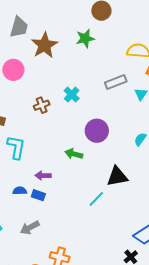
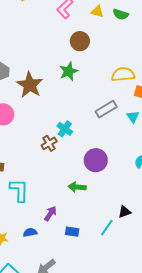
brown cross: (42, 105) -> (49, 143), moved
purple arrow: (43, 176) -> (50, 214), turned 133
black triangle: (117, 176) -> (125, 212), moved, size x0.6
blue rectangle: (38, 195) -> (72, 232), moved

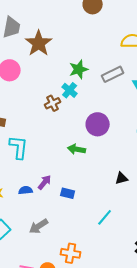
green star: (69, 71) -> (79, 69), moved
purple arrow: (50, 214) -> (45, 182), moved
cyan line: (107, 227) -> (105, 217), moved

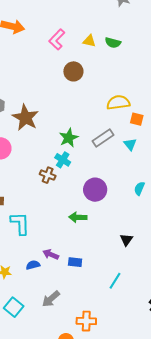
brown cross: (53, 103) -> (48, 175), turned -35
black triangle: (122, 178) -> (126, 240), turned -32
purple arrow: (45, 182) -> (51, 254), turned -98

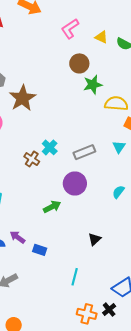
green star: (69, 138) -> (93, 85), moved
gray rectangle: (103, 138) -> (84, 152), moved
green arrow: (78, 217) -> (52, 207), turned 138
cyan line: (115, 281) -> (75, 277), turned -30
orange cross: (86, 321) -> (87, 314), moved

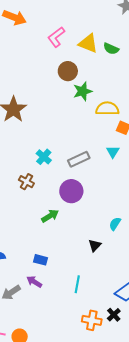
yellow triangle: (101, 37) -> (88, 43), size x1.5
brown cross: (32, 159) -> (26, 182), moved
cyan semicircle: (118, 192) -> (115, 224), moved
purple arrow: (18, 237) -> (34, 282), moved

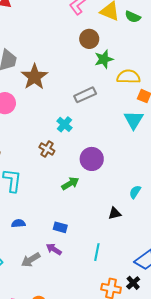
cyan triangle: (113, 152) -> (134, 120), size x1.5
gray rectangle: (79, 159) -> (85, 95), moved
black triangle: (95, 245) -> (115, 213), turned 32

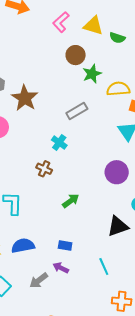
green semicircle: (133, 17) -> (117, 38), moved
purple circle: (92, 159) -> (117, 172), moved
black triangle: (115, 213) -> (118, 226), size x1.6
blue semicircle: (18, 223) -> (23, 246), size x1.6
cyan line: (97, 252) -> (104, 266), turned -30

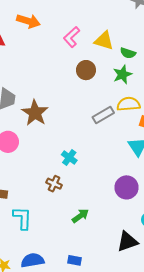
green star: (92, 74) -> (122, 74), moved
gray rectangle: (77, 111) -> (103, 115), moved

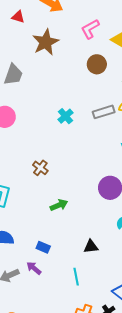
brown star: (35, 113) -> (46, 42), moved
cyan cross: (69, 157) -> (66, 116), moved
black triangle: (127, 242) -> (91, 247), moved, size x0.7

